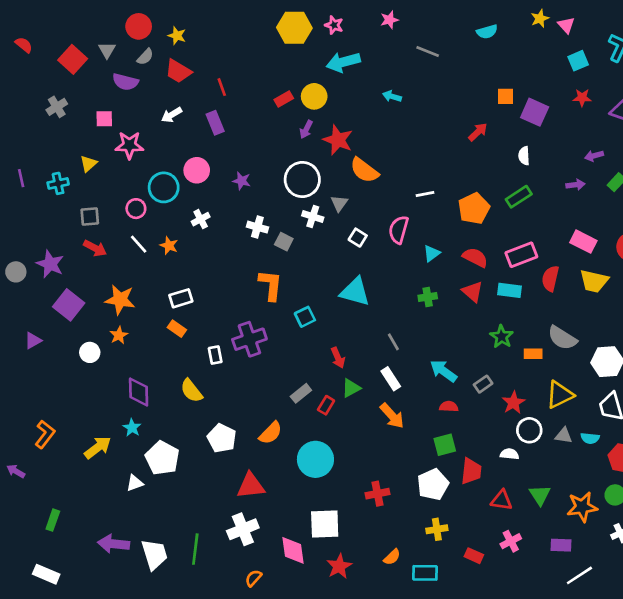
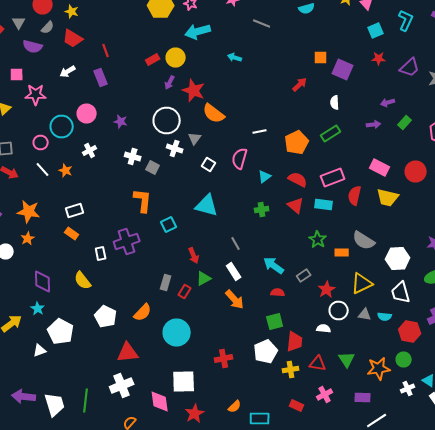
gray rectangle: (301, 393) -> (166, 282), turned -35
yellow cross: (437, 529) -> (291, 370), moved

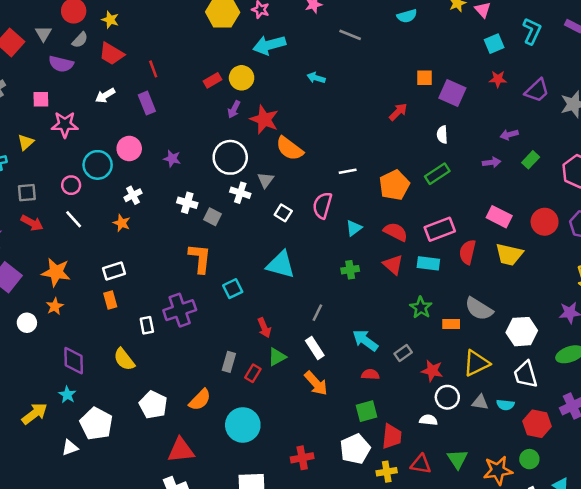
orange star: (66, 170) -> (122, 223), moved
orange rectangle: (72, 234) -> (110, 300), turned 40
gray line: (236, 244) -> (317, 313), turned 56
red star: (327, 290) -> (432, 371), turned -30

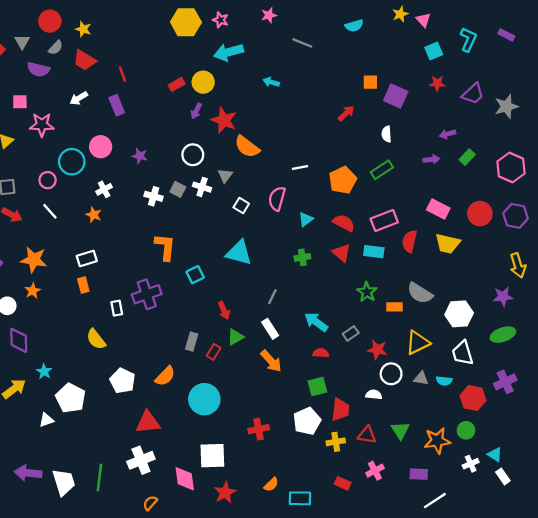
white circle: (230, 157) -> (193, 155), size x0.7
gray square: (213, 217) -> (178, 189), moved
purple diamond: (74, 361) -> (19, 340), moved

